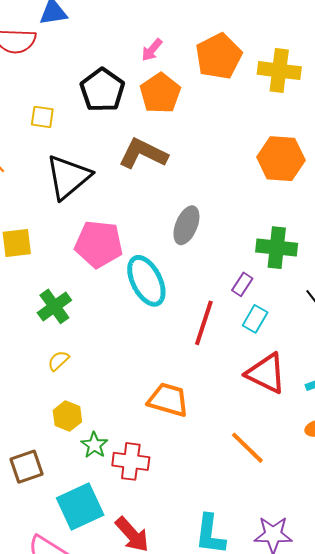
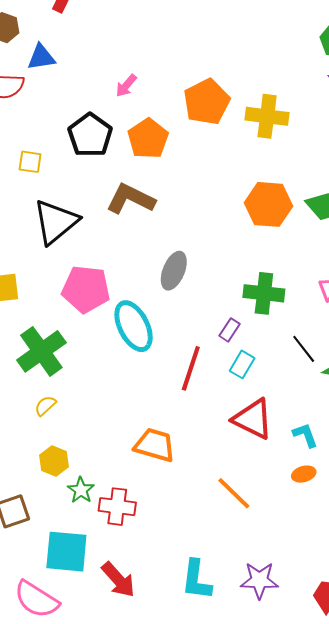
pink arrow: (152, 50) -> (126, 86), moved
green cross: (54, 306) -> (41, 351), size x1.4
cyan square: (80, 507) -> (66, 552), turned 30

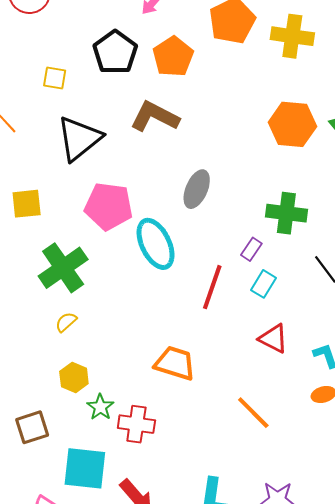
red triangle: (253, 419) -> (273, 339), size x0.7

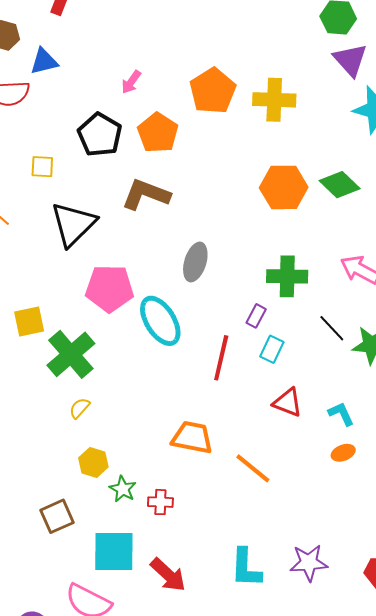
yellow square: (27, 204) -> (29, 321), moved
orange line: (253, 413) -> (253, 468), moved
red cross: (136, 424) -> (160, 502), size x0.7

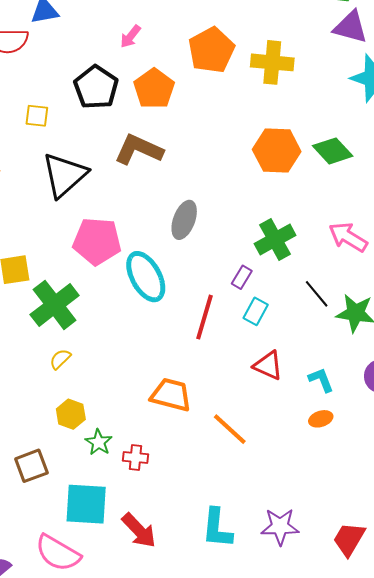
purple triangle: (350, 60) -> (351, 27), turned -36
green cross: (287, 276) -> (275, 240), turned -33

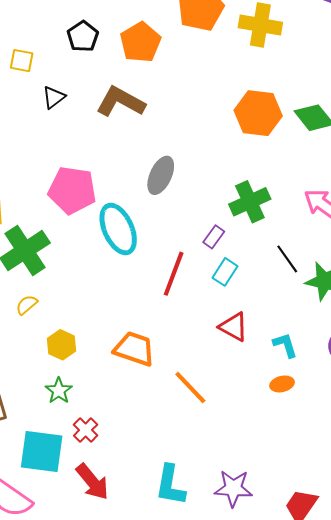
black pentagon: (96, 87) -> (83, 36), size x0.7
black triangle: (64, 175) -> (54, 97), moved, size x0.5
yellow hexagon: (71, 414) -> (61, 345), moved
red cross: (136, 458) -> (86, 430), moved, turned 35

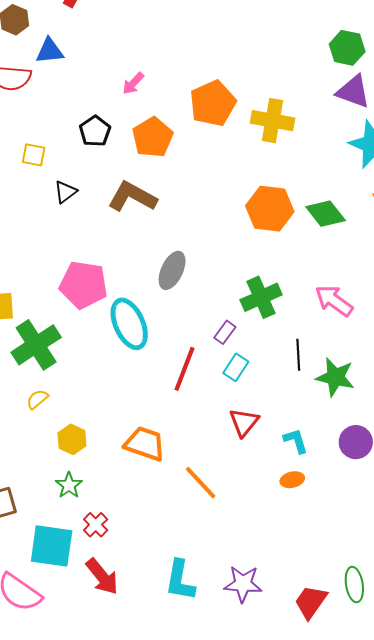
black line: (287, 259) -> (298, 355), turned 32
red triangle: (234, 327) -> (244, 422), turned 40

